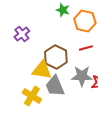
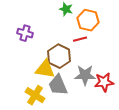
purple cross: (22, 34) -> (25, 33), turned -35
red line: (86, 48) -> (80, 39), moved

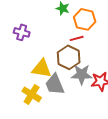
brown hexagon: (59, 56) -> (69, 57), moved

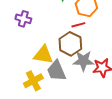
yellow cross: (32, 94) -> (33, 81), turned 30

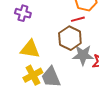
yellow triangle: (43, 55) -> (30, 49), moved
gray trapezoid: (56, 71) -> (51, 77), moved

